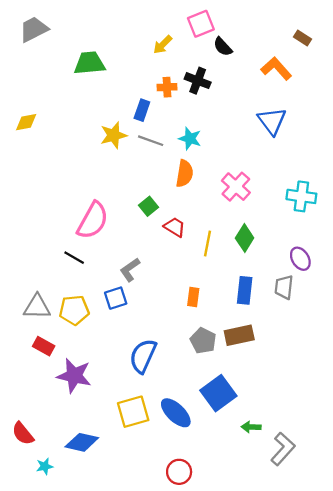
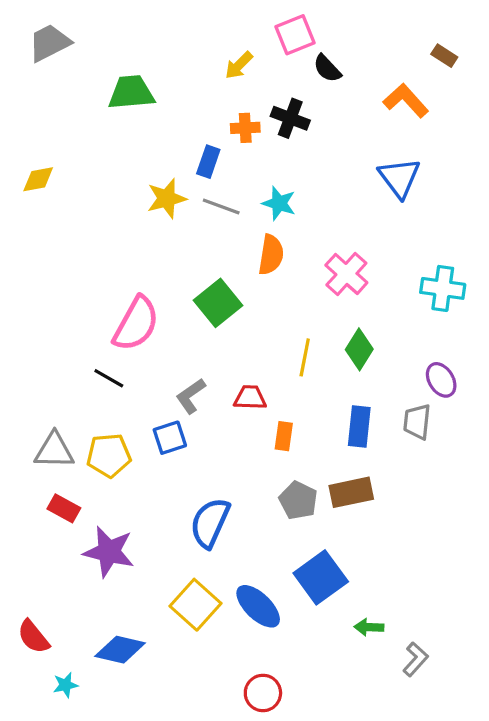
green square: (148, 206) -> (218, 303), size x1.6
red trapezoid: (175, 227) -> (250, 398), moved, turned -30
yellow square: (133, 412) -> (196, 605), turned -32
gray L-shape: (283, 449) -> (415, 659), size x0.7

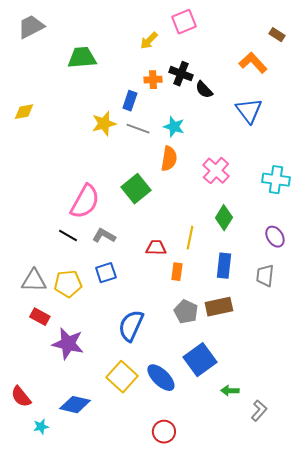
black semicircle: (327, 68) -> (204, 90), moved
yellow line: (305, 357) -> (190, 238), moved
gray L-shape: (191, 396) -> (104, 236), moved, turned 65
gray trapezoid: (417, 422) -> (265, 276), moved

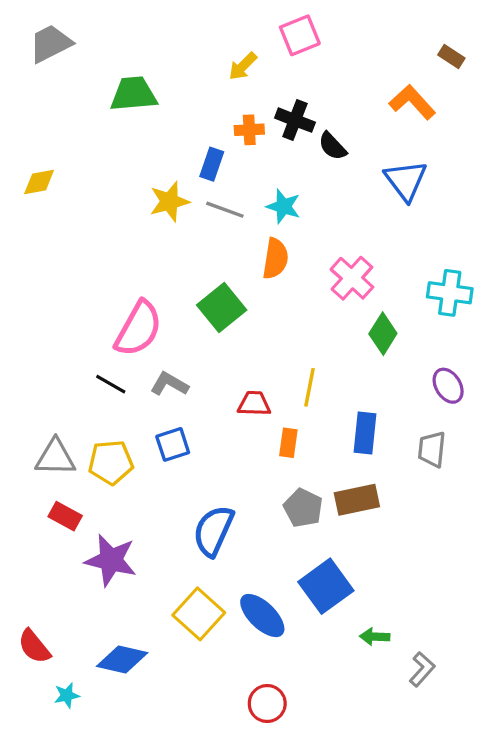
green diamond: (224, 218) -> (383, 334), moved

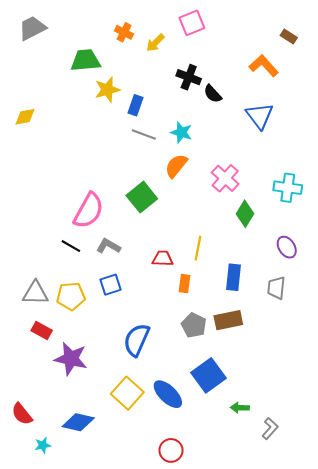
orange cross: (249, 130) -> (124, 32), moved, turned 30
yellow star: (169, 202) -> (107, 90), moved
orange semicircle: (275, 259) -> (176, 166), turned -150

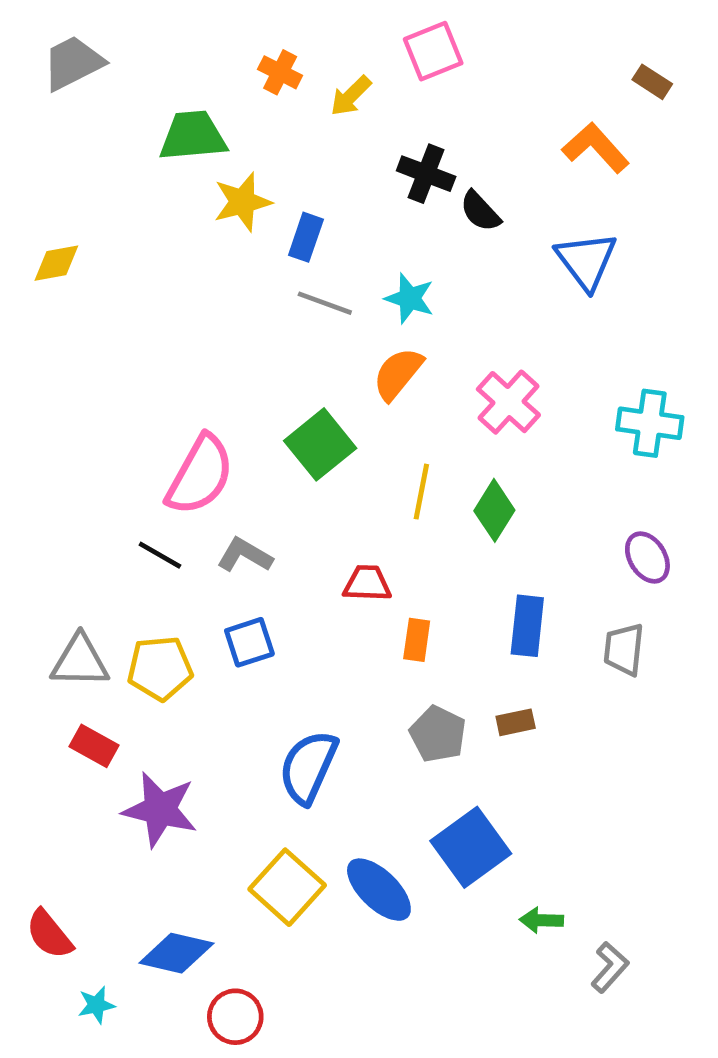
green diamond: (245, 214) -> (494, 510), moved
yellow line: (198, 248) -> (421, 492), moved
brown rectangle: (228, 320) -> (516, 722), size x0.6
red circle: (171, 450) -> (235, 1017), moved

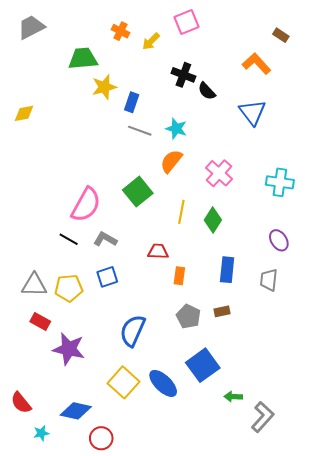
gray L-shape: (610, 967) -> (263, 417), size x1.4

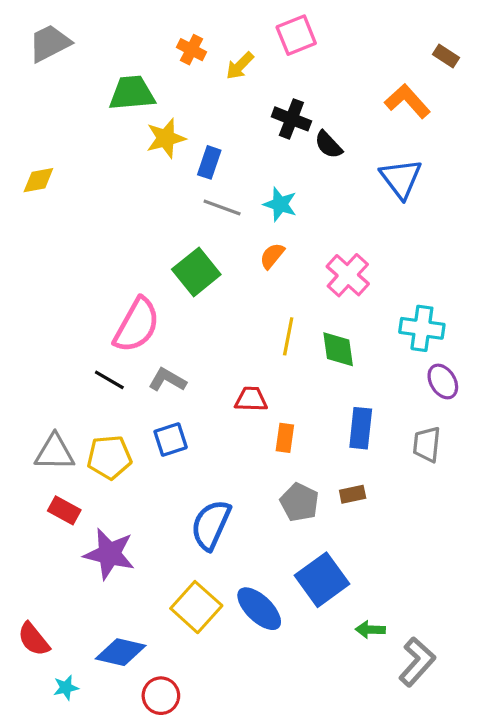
orange semicircle: (171, 161) -> (272, 256), size x0.7
cyan cross: (280, 182) -> (422, 328), moved
green square: (138, 192) -> (196, 272), moved
green diamond: (213, 220) -> (338, 349), turned -40

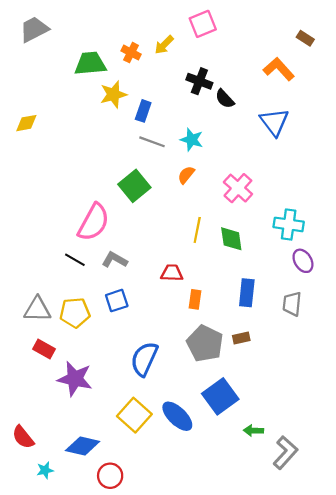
orange cross: (191, 50) -> (131, 53), moved
gray pentagon: (299, 502) -> (205, 343), size x1.4

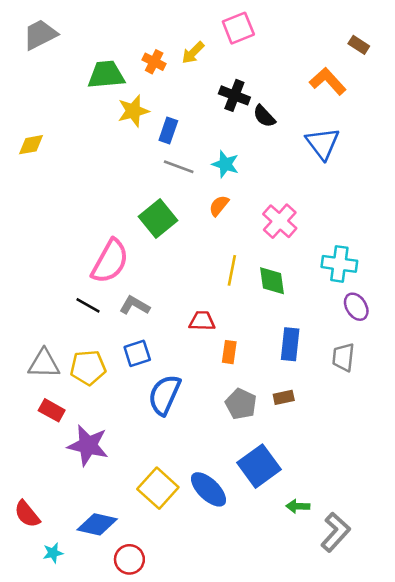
gray pentagon: (205, 343) -> (241, 404), size x0.7
blue semicircle: (144, 359) -> (164, 395), moved

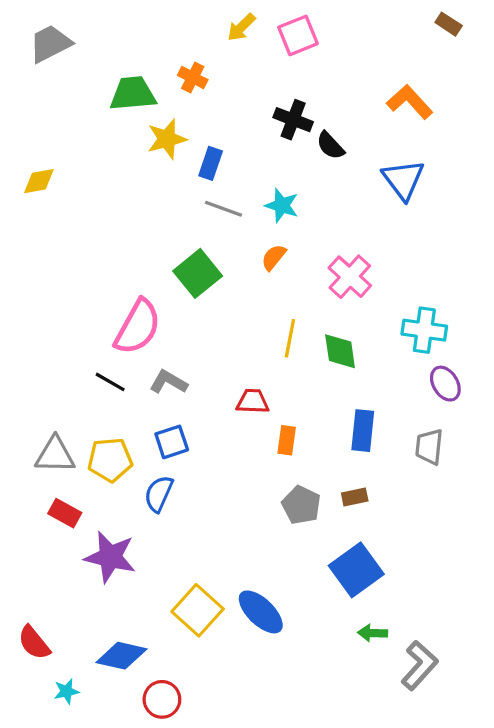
brown rectangle: (359, 45) -> (449, 24), moved
yellow arrow: (193, 53) -> (241, 27), moved
blue semicircle: (164, 395) -> (159, 494), moved, size x0.7
blue square: (259, 466) -> (356, 570), moved

